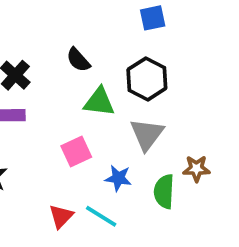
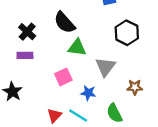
black semicircle: (78, 60) -> (65, 23), size x1.5
black hexagon: (147, 79) -> (127, 33), moved
green semicircle: (164, 191) -> (114, 113), moved, turned -30

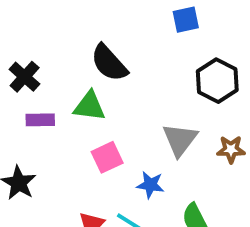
black cross: (27, 32) -> (25, 77), moved
green triangle: (77, 48) -> (89, 106), moved
brown star: (135, 87) -> (231, 149), moved

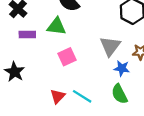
blue star: (150, 185) -> (122, 68), moved

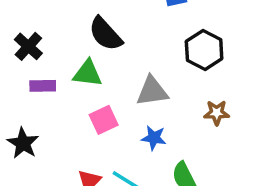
gray triangle: (110, 46) -> (152, 91), moved, turned 45
blue star: (122, 68) -> (154, 138), moved

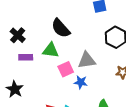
pink square: (104, 120) -> (66, 69), moved
blue star: (154, 138) -> (81, 82), moved

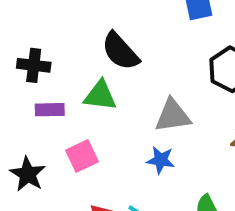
black cross: (18, 35) -> (34, 65), turned -35
pink square: (66, 69) -> (82, 156), moved

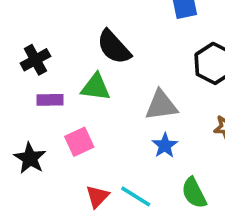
black cross: (34, 65) -> (35, 60), turned -36
blue star: (161, 160) -> (165, 145), moved, turned 30

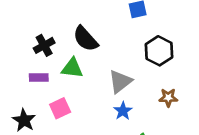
black cross: (35, 60) -> (44, 45), moved
gray triangle: (161, 105) -> (120, 82), turned -30

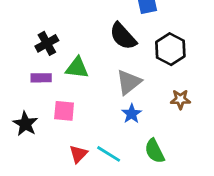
black semicircle: (85, 39) -> (123, 36), moved
pink square: (60, 108) -> (64, 111), turned 30

